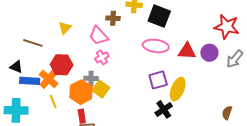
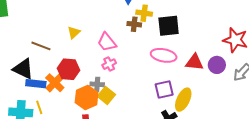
black square: (159, 16) -> (169, 26), turned -30
brown cross: (113, 18) -> (134, 24), moved
black triangle: (16, 67) -> (23, 69), size x1.6
yellow line: (53, 101) -> (39, 107), moved

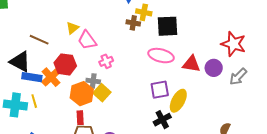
pink trapezoid: (107, 42) -> (87, 40), moved

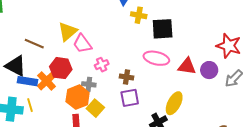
brown cross: (133, 23) -> (126, 77), moved
yellow triangle: (72, 28) -> (68, 32), size x1.5
purple square: (160, 90) -> (130, 98), moved
yellow square: (102, 93) -> (95, 108), moved

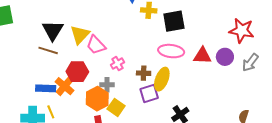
black triangle: (16, 66) -> (53, 30), moved, turned 40
yellow ellipse: (174, 103) -> (162, 79), moved

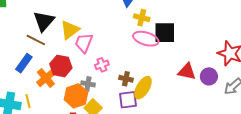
pink trapezoid: (96, 45) -> (84, 43), turned 55
pink ellipse: (171, 51) -> (146, 39), moved
blue rectangle: (46, 88) -> (24, 63), moved, turned -66

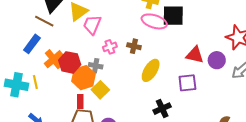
red hexagon: (61, 66) -> (70, 62), moved
brown cross: (126, 79) -> (134, 46), moved
purple square: (128, 100) -> (187, 83), moved

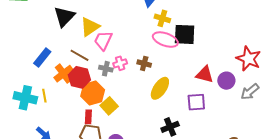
brown line: (44, 21) -> (79, 55), moved
gray cross: (96, 66) -> (106, 69), moved

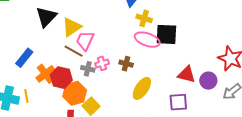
brown line: (79, 55) -> (74, 51), moved

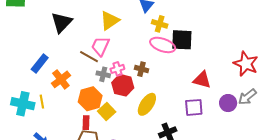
yellow triangle: (72, 27) -> (110, 21), moved
red hexagon: (61, 78) -> (123, 85), moved
purple circle: (208, 81) -> (228, 103), moved
yellow ellipse: (142, 88) -> (147, 104), moved

